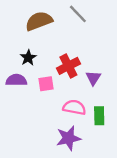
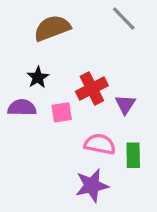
gray line: (78, 14) -> (124, 19), moved

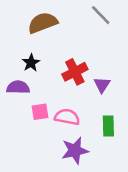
pink square: (62, 112) -> (40, 112), moved
pink semicircle: (100, 144) -> (67, 117), moved

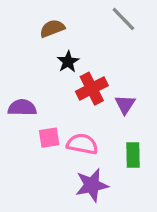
brown semicircle: (43, 23) -> (52, 28), size x0.7
black star: (31, 63) -> (68, 62), moved

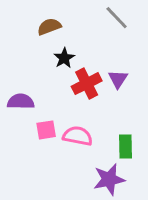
purple triangle: (125, 104) -> (118, 79), moved
purple star: (92, 185) -> (109, 179), moved

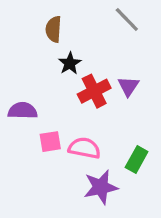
brown semicircle: (49, 27) -> (53, 29), turned -65
green rectangle: (126, 146) -> (137, 159), turned 30
purple star: (109, 179) -> (101, 187), moved

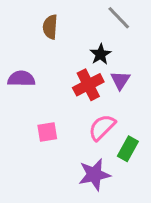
black star: (70, 63) -> (100, 54), moved
purple semicircle: (23, 111) -> (21, 79), moved
pink semicircle: (84, 148) -> (102, 127), moved, turned -56

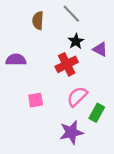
gray line: (119, 18) -> (71, 14), moved
purple triangle: (120, 80) -> (100, 49), moved, turned -35

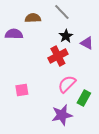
brown semicircle: (38, 21) -> (33, 18), turned 84
purple semicircle: (16, 60) -> (14, 34), moved
pink square: (36, 100) -> (22, 90), moved

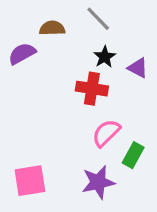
purple semicircle: (14, 34) -> (22, 54), turned -30
red cross: (58, 56) -> (92, 89), turned 36
pink square: (22, 90) -> (30, 181), moved, size x1.5

